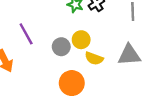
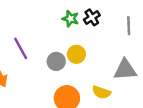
yellow semicircle: (94, 58) -> (101, 92), moved

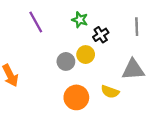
black cross: (92, 17) -> (101, 35), moved
purple line: (21, 48) -> (36, 22), moved

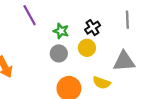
green star: (80, 20) -> (61, 31), moved
yellow circle: (86, 55) -> (87, 48), moved

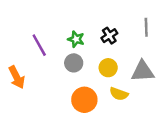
purple line: (30, 15) -> (39, 45), moved
yellow circle: (87, 48) -> (108, 68), moved

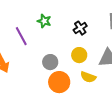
green star: (76, 39) -> (44, 21), moved
gray circle: (74, 63) -> (50, 62), moved

